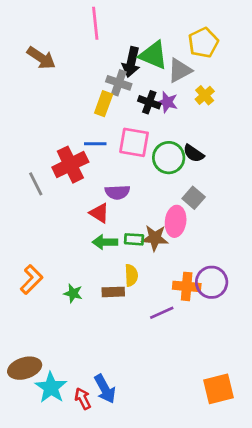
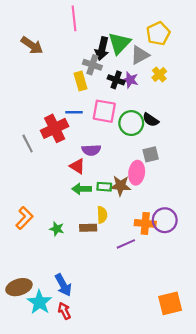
green triangle: (153, 55) -> (119, 43), turned 50
yellow rectangle: (104, 104) -> (81, 81), turned -36
gray square: (194, 198) -> (151, 154), turned 35
blue arrow: (105, 389) -> (63, 285), moved

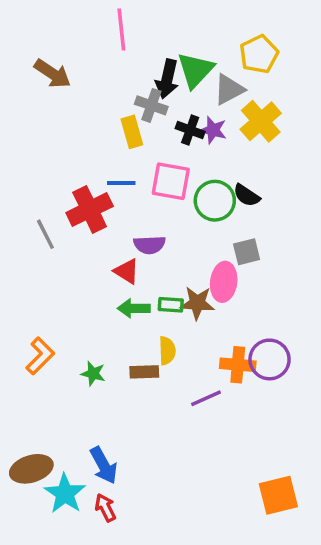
yellow cross: (159, 74) -> (261, 121), size x1.6

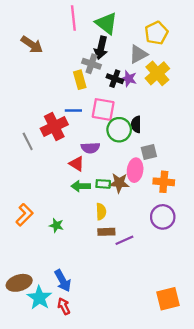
green triangle: (195, 70) -> (106, 23), moved, turned -35
black semicircle: (247, 195) -> (136, 124), moved, turned 56
green circle: (215, 201) -> (119, 130), moved
orange cross: (238, 365) -> (164, 182), moved
brown rectangle: (144, 372) -> (106, 232), moved

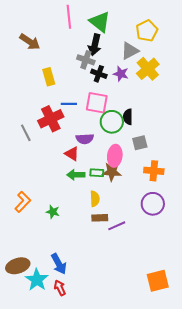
black cross: (115, 79) -> (99, 74), moved
yellow rectangle: (80, 80) -> (49, 77), moved
pink ellipse: (135, 170) -> (115, 156), moved

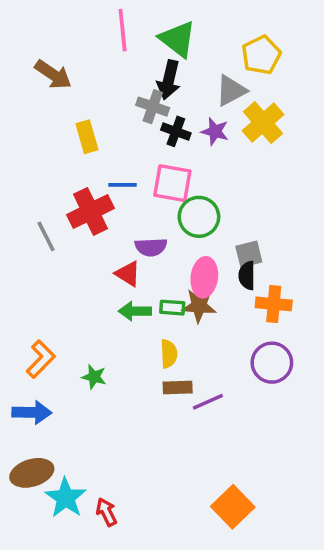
black semicircle: (128, 117) -> (247, 275), moved
blue arrow: (59, 264) -> (32, 412), moved, turned -60
orange square: (158, 281) -> (233, 507), moved, turned -30

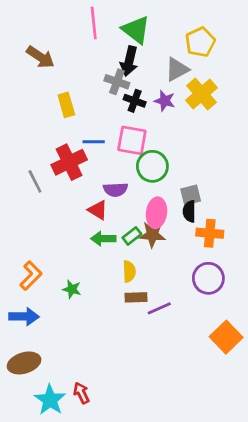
green rectangle: (172, 308) -> (132, 236), turned -42
cyan star: (66, 498) -> (50, 400), moved
orange square: (233, 507) -> (226, 337), moved

